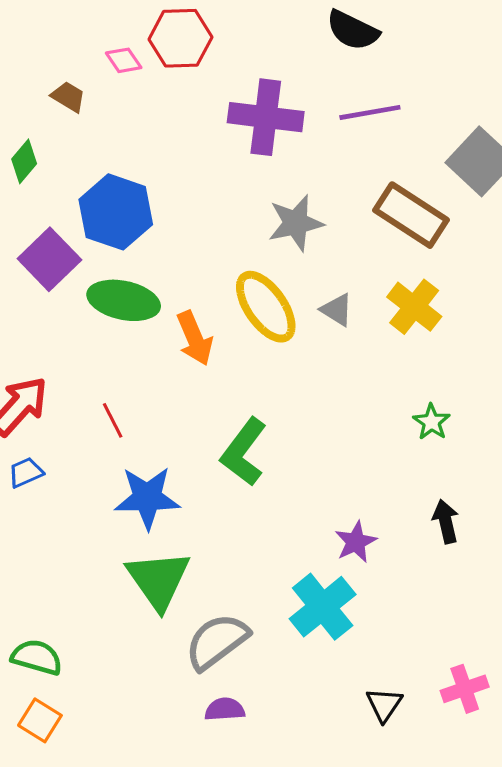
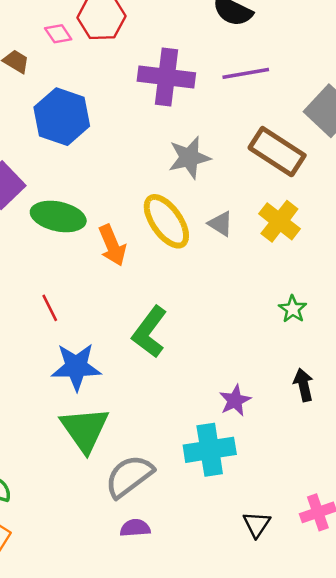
blue hexagon: (116, 212) -> (62, 117), moved
cyan cross: (323, 607) -> (210, 450), turned 30

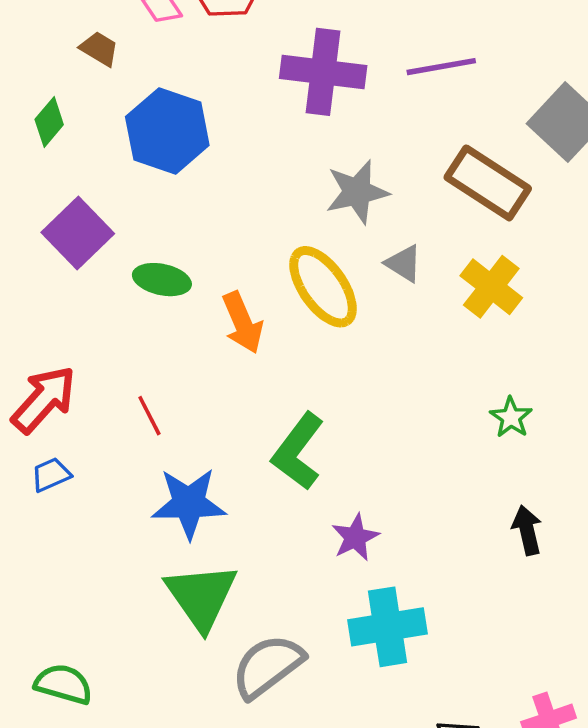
green ellipse: (58, 216) -> (162, 280), size x0.7
gray triangle: (221, 224) -> (404, 263), moved
purple star: (235, 400) -> (355, 537), moved

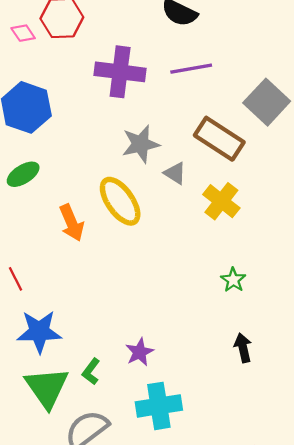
gray triangle: (404, 263) -> (175, 173), moved
green ellipse: (162, 280) -> (23, 174), moved, turned -44
green L-shape: (298, 451) -> (91, 371), moved, size x0.6

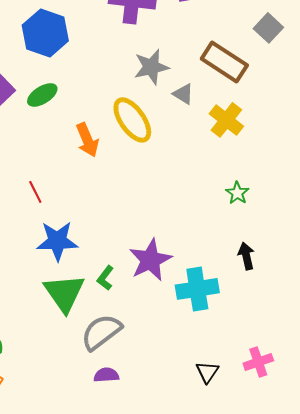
gray square: (267, 102) -> (268, 28), size x0.7
purple star: (139, 352) -> (150, 260), size x1.6
cyan cross: (159, 406) -> (197, 289), moved

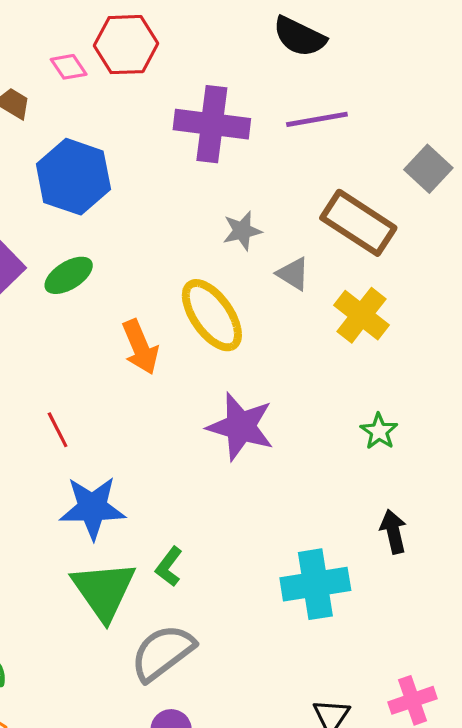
gray star: (151, 67) -> (242, 231), size x0.7
purple star: (150, 260) -> (241, 427), moved, turned -30

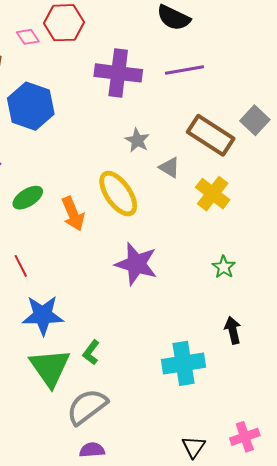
gray square: (428, 169) -> (255, 120), moved
gray star: (242, 231) -> (137, 140), turned -30
green ellipse: (69, 275) -> (28, 198), moved

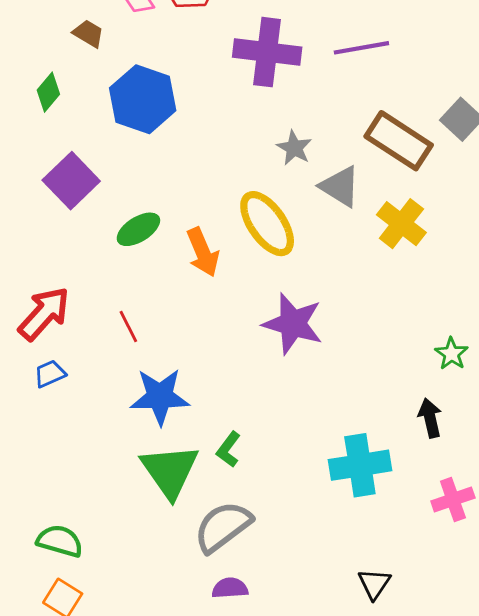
gray triangle: (169, 167) -> (340, 186), size x1.4
green star: (224, 267) -> (451, 354), moved
pink cross: (245, 437) -> (453, 499), moved

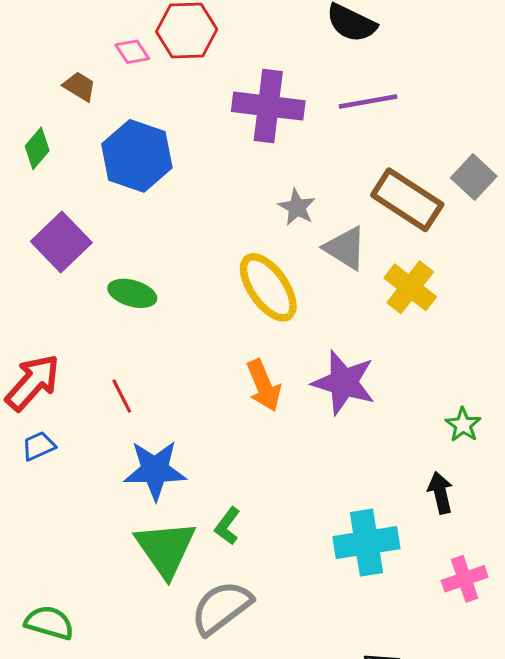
green ellipse: (138, 229) -> (132, 293), turned 48
orange arrow: (203, 252) -> (264, 386), moved
purple star: (293, 324) -> (344, 382), moved

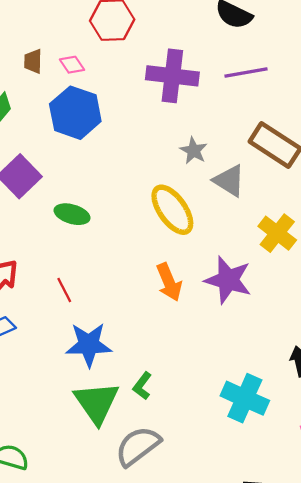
pink diamond: (132, 52) -> (72, 65), moved
brown trapezoid: (79, 86) -> (33, 61), turned -120
yellow cross: (410, 287) -> (277, 233), moved
cyan cross: (366, 543) -> (245, 398), turned 33

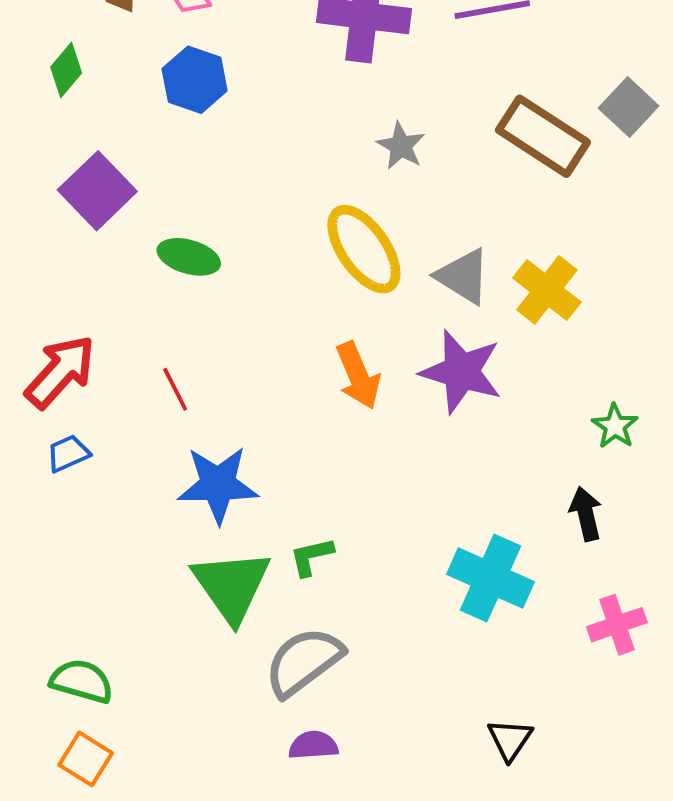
blue hexagon: (75, 113) -> (195, 80), size x0.7
gray triangle: (229, 181) -> (463, 276), moved
green L-shape: (142, 386) -> (311, 557), turned 40

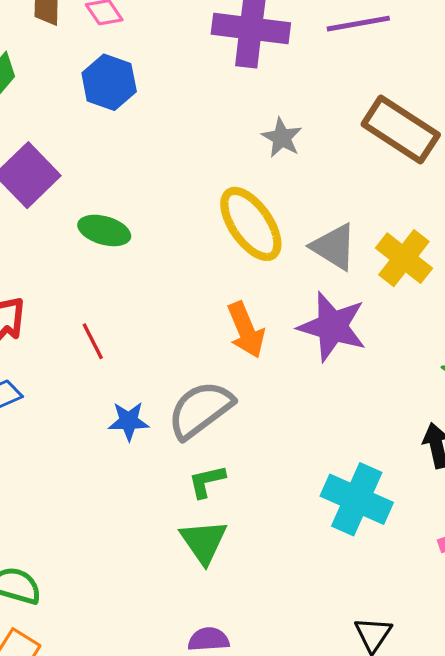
blue star: (218, 485) -> (129, 421), size x0.6
green triangle: (232, 586) -> (204, 542), moved, size x0.7
gray semicircle: (304, 662) -> (200, 410), moved

